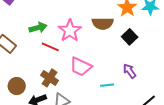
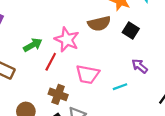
red line: (50, 47) -> (51, 62), turned -72

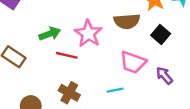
red line: (51, 62) -> (67, 55), turned 66
pink trapezoid: (88, 74) -> (133, 62), moved
cyan line: (120, 87) -> (115, 90), moved

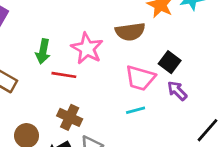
green arrow: (50, 34) -> (43, 51), turned 125
black square: (161, 35) -> (170, 62), moved
cyan line: (115, 90) -> (136, 110), moved

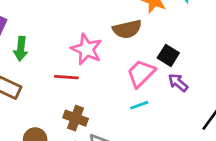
green arrow: (43, 51) -> (21, 49), moved
pink trapezoid: (140, 78) -> (141, 73), turned 124

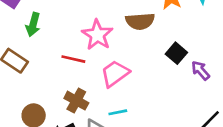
pink trapezoid: (141, 73) -> (115, 74), moved
purple arrow: (178, 83) -> (201, 70), moved
cyan line: (139, 105) -> (118, 112), moved

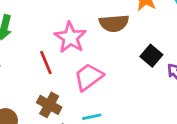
red line: (73, 59) -> (46, 62), turned 55

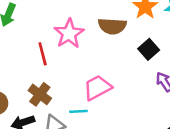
black square: (151, 56) -> (149, 49), moved
pink trapezoid: (89, 77) -> (97, 88), moved

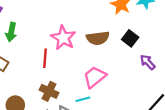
brown semicircle: (112, 26) -> (98, 38), moved
red line: (43, 54) -> (45, 58), turned 30

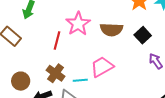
cyan line: (83, 99) -> (80, 80), moved

